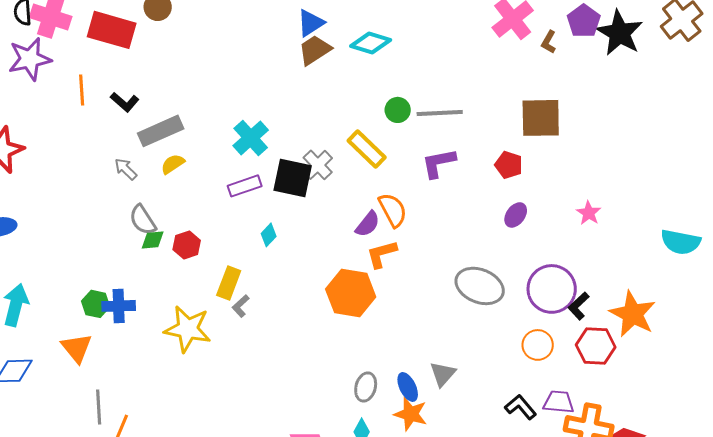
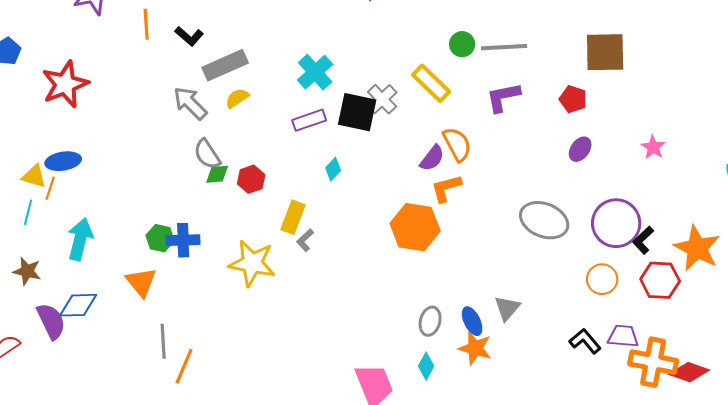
gray arrow: (126, 169) -> (190, 103), size x1.5

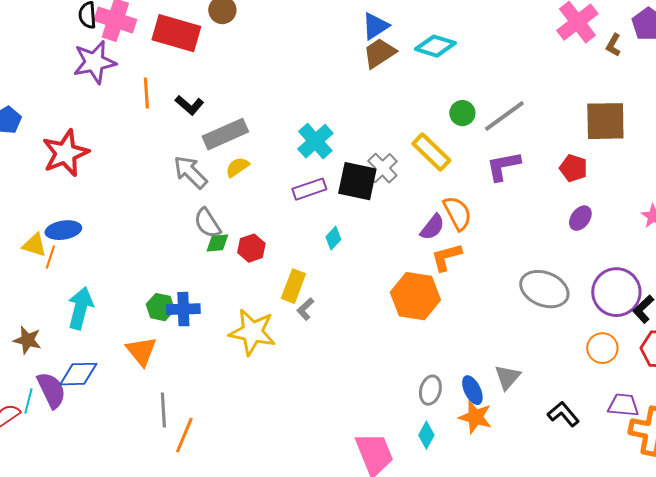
gray line: (504, 47) -> (504, 116), turned -33
cyan line: (28, 212) -> (28, 401), moved
black L-shape: (585, 341) -> (563, 414), moved

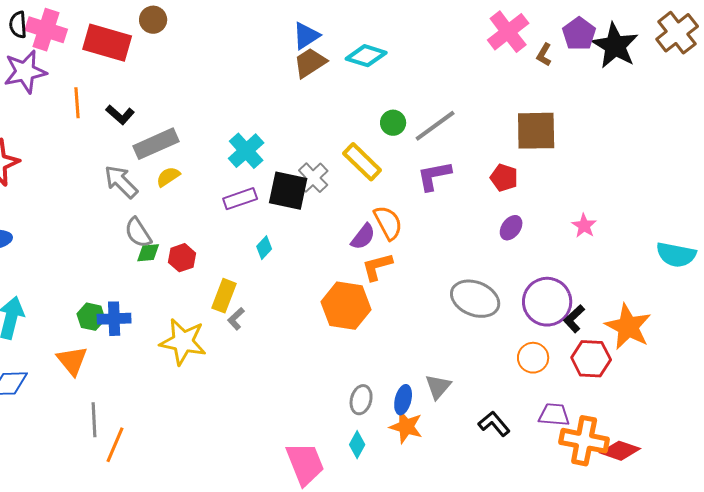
blue ellipse: (472, 390) -> (403, 400), turned 40

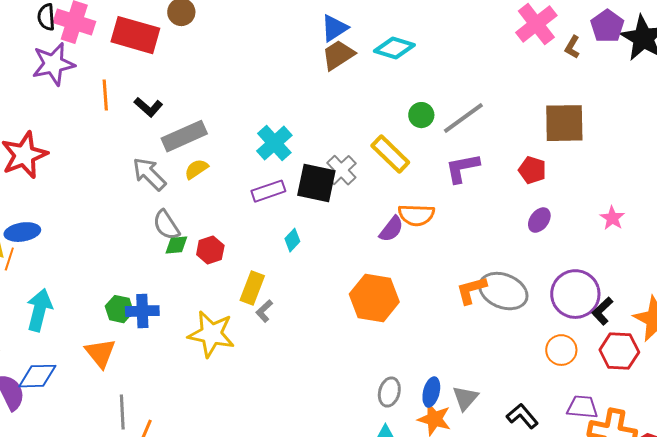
orange semicircle: (388, 223) -> (416, 215), turned 120
orange L-shape: (377, 267) -> (471, 290), moved
gray triangle: (438, 387) -> (465, 398), moved

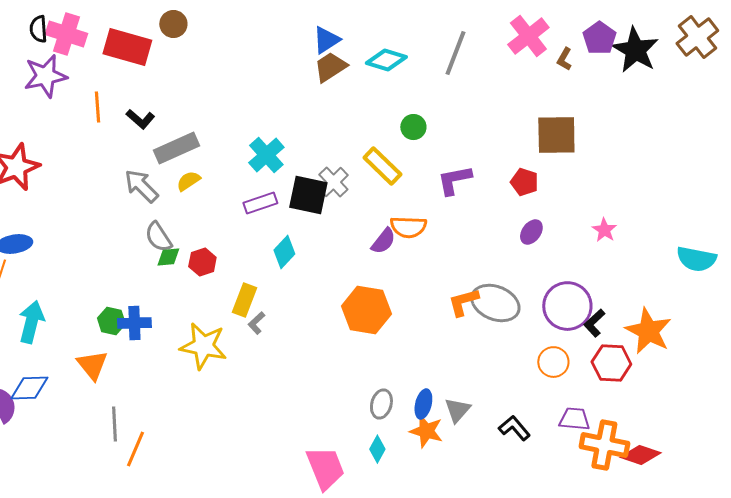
gray line: (463, 118) -> (455, 53), moved, turned -33
cyan diamond: (292, 240) -> (284, 252), size x1.4

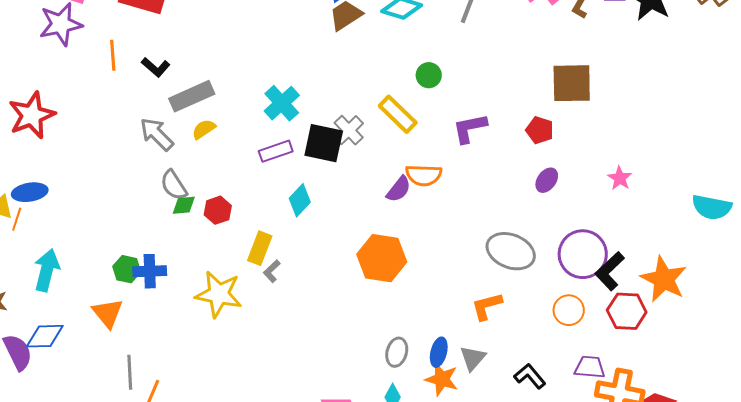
orange L-shape: (463, 302) -> (487, 306), moved
black L-shape: (594, 323) -> (610, 271), size x1.4

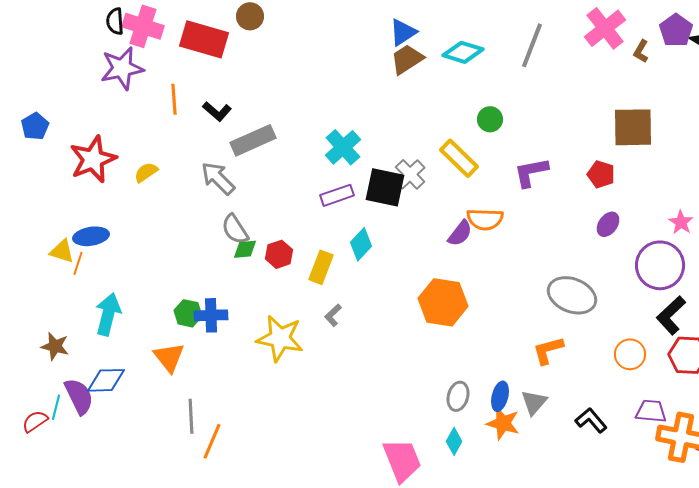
yellow semicircle: (204, 129) -> (146, 172), moved
yellow rectangle: (260, 248) -> (321, 267), moved
purple circle: (583, 254) -> (660, 265), moved

